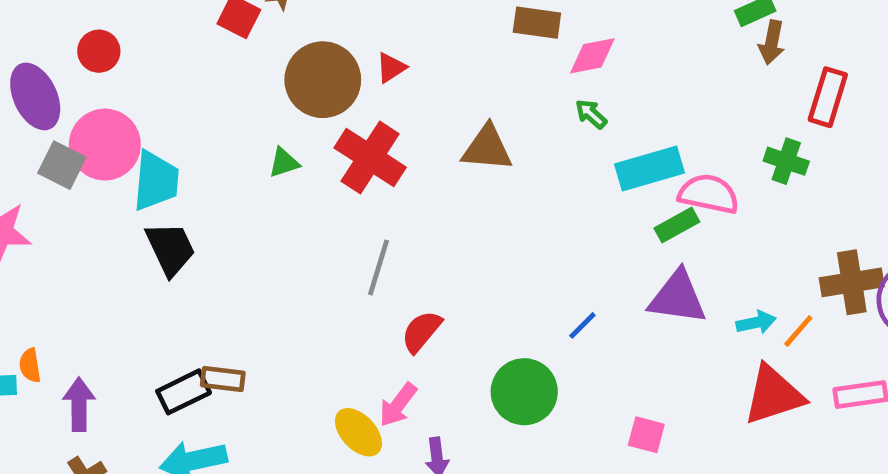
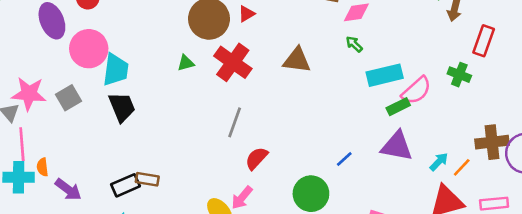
gray square: (62, 165) -> (69, 98), moved, turned 30
pink semicircle: (709, 194) -> (416, 90), turned 124
cyan arrow: (756, 322) -> (439, 162), turned -36
purple arrow: (79, 404) -> (68, 190), turned 124

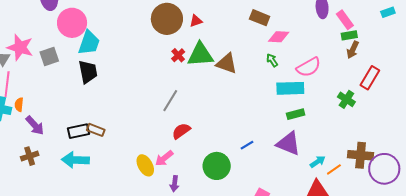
red cross: (233, 62) -> (178, 55), size x0.5
green triangle: (186, 63) -> (200, 55), moved, size x2.0
pink semicircle: (416, 90) -> (309, 67), moved

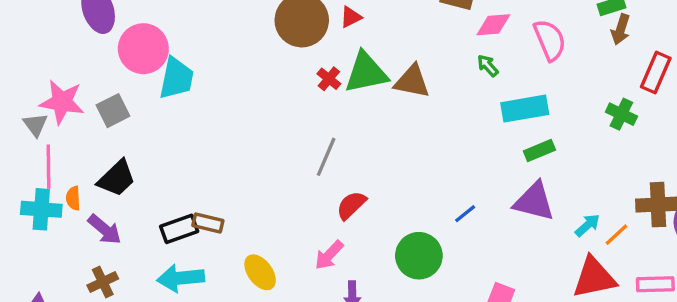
pink semicircle: (309, 67) -> (550, 40), moved, turned -75
black trapezoid: (88, 72) -> (117, 178), moved, turned 65
yellow ellipse: (145, 165) -> (260, 272), moved

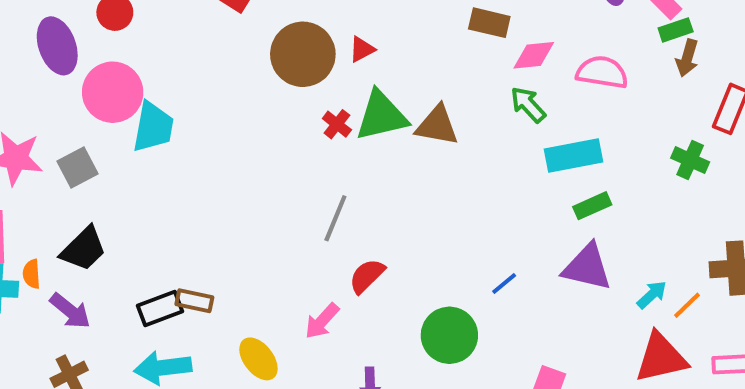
pink semicircle: (550, 40) -> (602, 72), turned -57
green arrow: (488, 66) -> (528, 105), size x1.4
pink arrow: (329, 255) -> (322, 321), moved

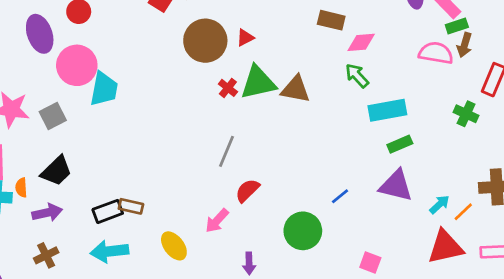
pink semicircle: (602, 72) -> (436, 53), moved
purple arrow: (70, 311) -> (47, 213), turned -52

